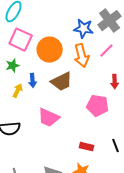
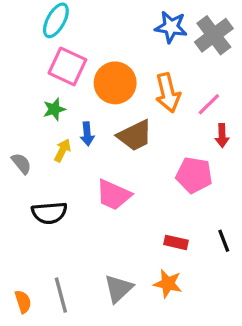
blue star: (84, 29) -> (171, 27), moved
pink line: (107, 51) -> (209, 104), moved

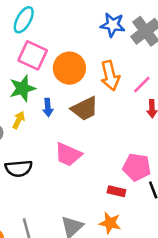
green star: (54, 109) -> (22, 88), size x1.5
yellow arrow: (62, 150) -> (19, 120), moved
pink pentagon: (194, 175) -> (137, 167), moved

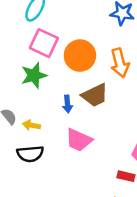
blue arrow: (48, 107) -> (68, 104), moved
yellow arrow: (19, 120) -> (31, 125), moved, turned -105

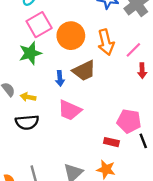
pink square: (44, 43) -> (39, 25), turned 35

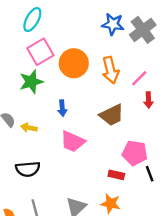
brown trapezoid: (84, 71) -> (112, 115), moved
black semicircle: (27, 122) -> (28, 169), moved

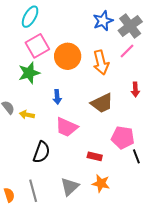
blue star: (113, 24) -> (103, 21), turned -30
pink line: (139, 78) -> (127, 51), moved
black semicircle: (28, 169) -> (42, 152), moved, turned -65
red rectangle: (116, 175) -> (95, 156), moved

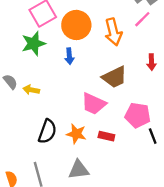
blue arrow: (57, 97) -> (69, 56), moved
pink trapezoid: (67, 127) -> (94, 104), moved
orange star: (101, 183) -> (76, 134), moved
gray triangle: (70, 187) -> (79, 170), turned 36

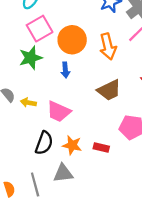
pink trapezoid: (94, 104) -> (59, 112), moved
gray triangle: (79, 170) -> (63, 173), moved

